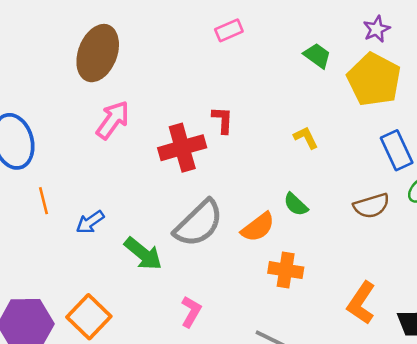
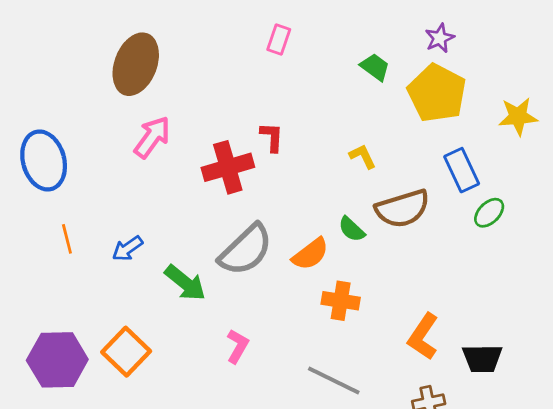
pink rectangle: (229, 30) -> (279, 39), turned -48
orange line: (43, 201) -> (67, 239), moved
brown semicircle: (371, 206) -> (403, 209), moved, size x1.4

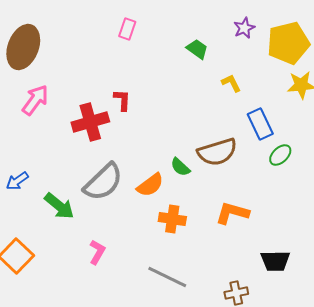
yellow pentagon: (437, 93) -> (288, 43), moved, turned 30
yellow L-shape: (363, 156) -> (231, 83), moved
orange L-shape: (423, 336) -> (232, 213), moved, turned 72

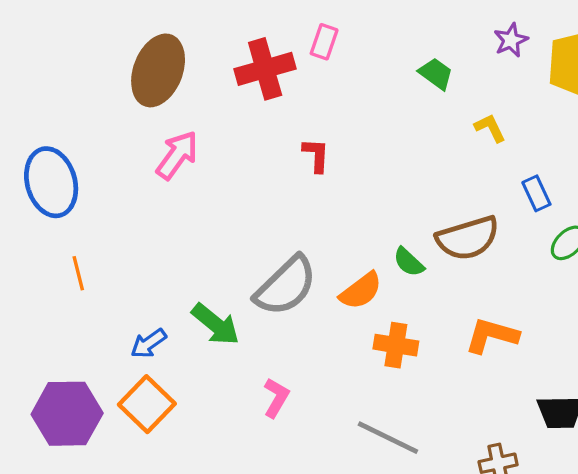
red cross: (90, 122) -> (265, 69), moved
blue rectangle: (260, 124) -> (536, 193), size x0.7
blue arrow: (17, 181) -> (148, 343), moved

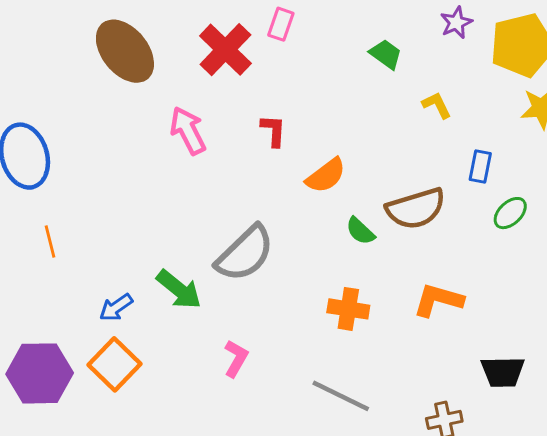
red cross: (265, 69) -> (225, 50), turned -30
brown ellipse: (158, 70) -> (125, 51), turned -60
pink arrow: (177, 155) -> (188, 131), moved, turned -63
blue rectangle: (536, 193) -> (480, 167), turned 36
orange semicircle: (361, 291) -> (326, 176), moved

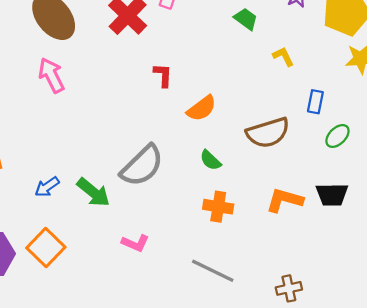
pink arrow: (188, 131) -> (51, 75), moved
green semicircle: (360, 231) -> (210, 160), moved
blue arrow: (116, 307) -> (47, 187), moved
pink L-shape: (236, 358) -> (135, 243), turned 84
black trapezoid: (503, 372) -> (332, 195), moved

